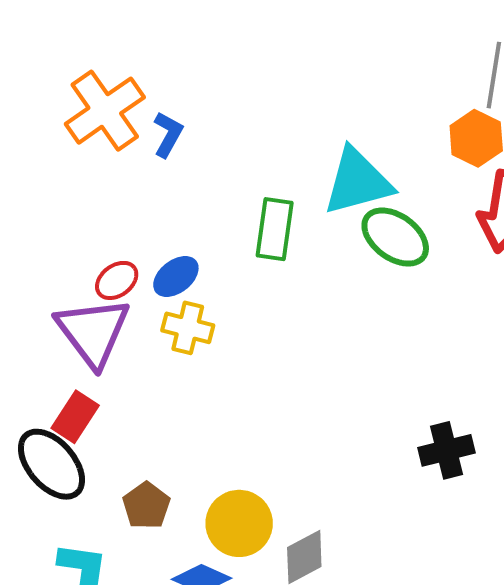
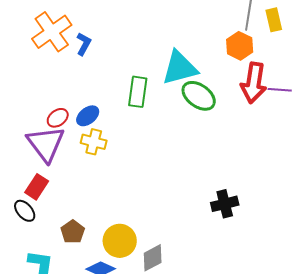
black ellipse: (51, 464) -> (25, 211), size x0.6

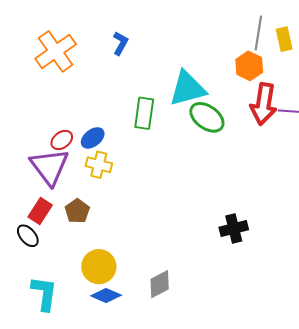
blue L-shape: (84, 44) -> (120, 43), moved
brown pentagon: (73, 232) -> (77, 211), moved
yellow circle: (120, 241) -> (99, 267), moved

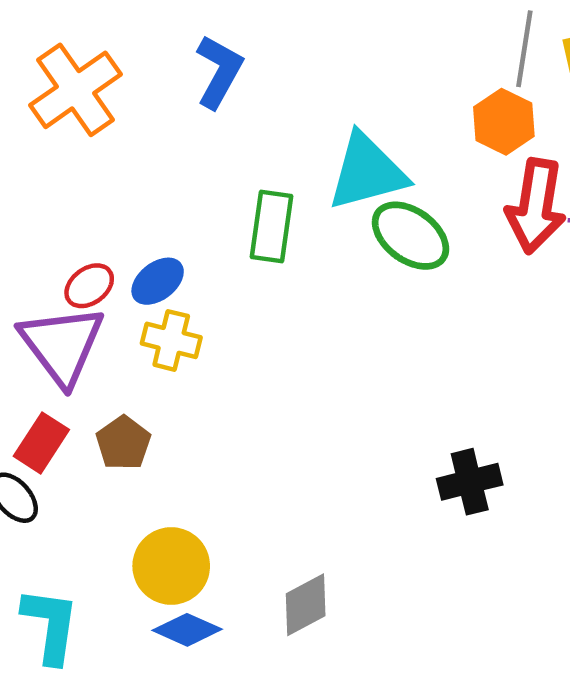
blue L-shape: (120, 43) -> (219, 72), size x1.4

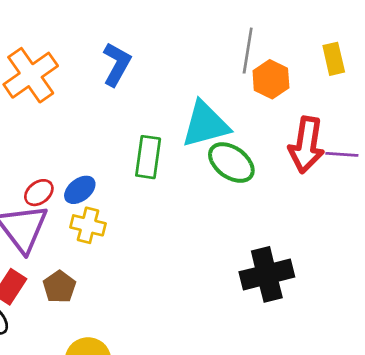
gray line: (524, 49) -> (248, 51), moved
orange hexagon: (504, 122) -> (271, 79), moved
black cross: (470, 482) -> (267, 274), moved, size x1.4

